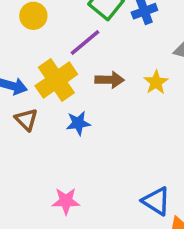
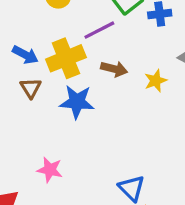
blue star: (78, 123) -> (77, 102), size x1.5

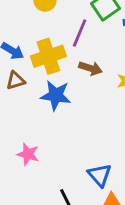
purple line: (99, 30) -> (80, 33), turned -44
brown triangle: (31, 88) -> (15, 81), turned 42

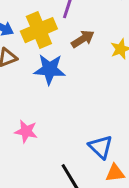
brown arrow: (90, 68) -> (83, 39), turned -45

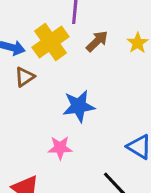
blue star: (50, 69) -> (79, 106), moved

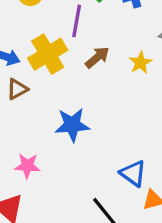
pink star: (60, 148) -> (27, 166), moved

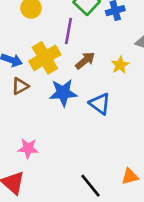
blue star: (72, 125) -> (63, 93), moved
blue triangle: (133, 173) -> (100, 104), moved

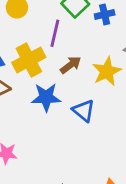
yellow star: (120, 65) -> (107, 71), size x1.5

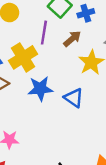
brown arrow: (71, 65) -> (72, 39), moved

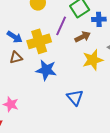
blue triangle: (74, 98) -> (75, 97), moved

